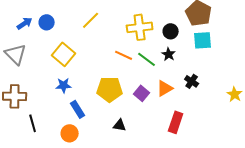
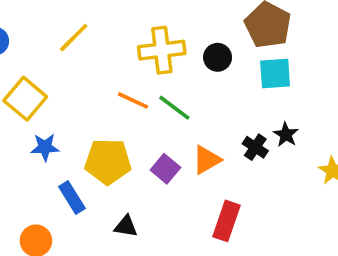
black star: (169, 54) -> (286, 135), moved
blue star: (64, 85) -> (45, 147), moved
blue rectangle: (78, 109) -> (72, 198), moved

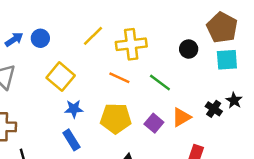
yellow cross: (162, 50) -> (131, 44), moved
orange line: (133, 100) -> (119, 78), moved
blue rectangle: (72, 198) -> (71, 140), moved

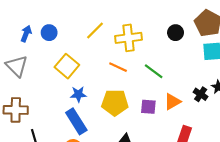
blue arrow: (14, 39) -> (26, 34), turned -35
black circle: (189, 49) -> (176, 33), moved
purple square: (154, 123) -> (148, 107), turned -35
blue rectangle: (71, 140) -> (76, 121), size x1.4

